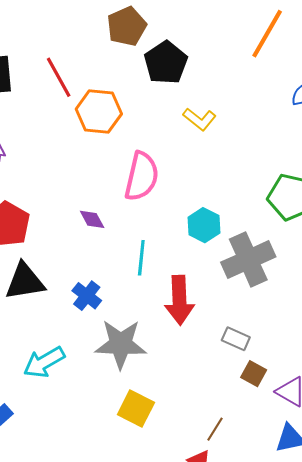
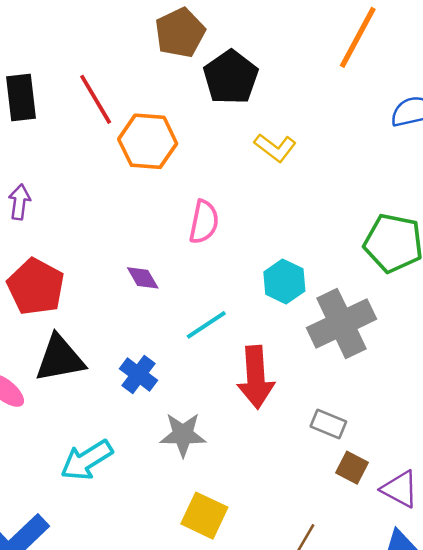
pink semicircle: (142, 176) -> (204, 222), size x0.7
cyan line: (141, 258) -> (206, 325), turned 52
gray star: (121, 344) -> (183, 435), size x0.7

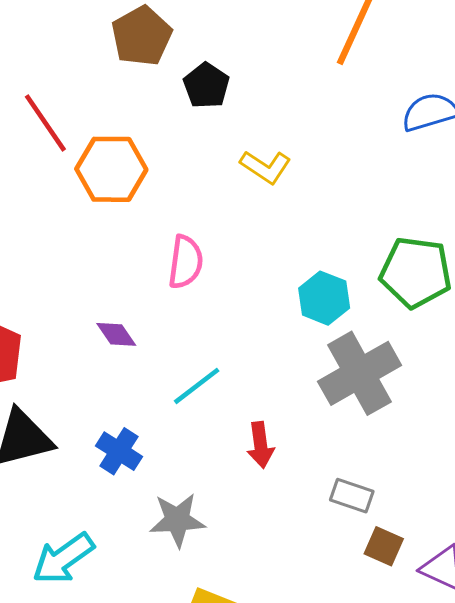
black pentagon: (231, 77) -> (206, 86), size x0.7
cyan hexagon: (284, 282) -> (324, 298), moved
red arrow: (256, 377) -> (260, 445), size x0.6

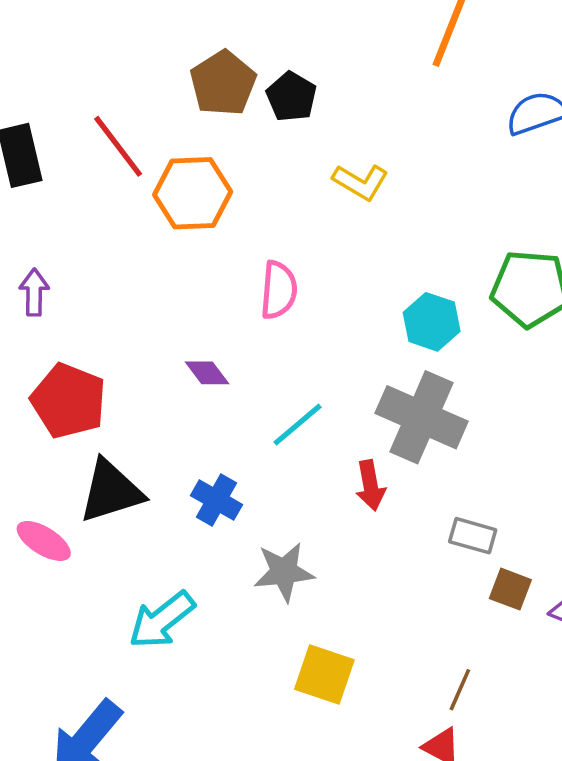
brown pentagon: (142, 36) -> (223, 83), moved
gray cross: (360, 373) -> (422, 417), moved, turned -34

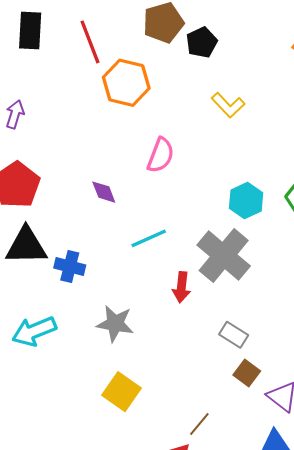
blue cross: (216, 500) -> (70, 267), moved, turned -32

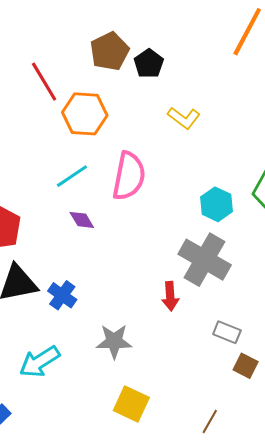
pink semicircle: (161, 155) -> (129, 176), size x1.4
cyan line: (149, 238) -> (72, 176), moved
blue cross: (70, 267) -> (62, 295), turned 32

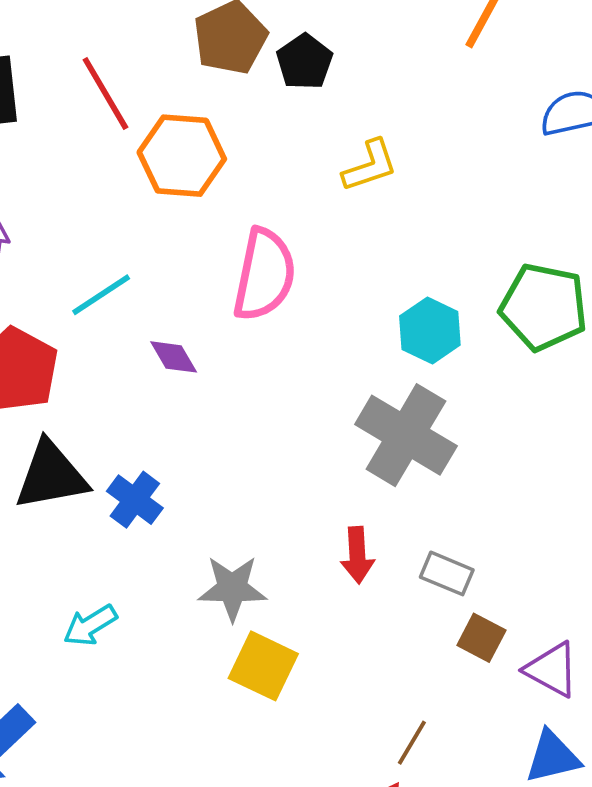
yellow L-shape: (184, 118) -> (370, 166), turned -56
cyan line: (72, 176) -> (101, 295), moved
red arrow: (170, 296) -> (357, 555), moved
cyan arrow: (39, 362) -> (90, 625), size x0.7
yellow square: (131, 404) -> (263, 666), moved

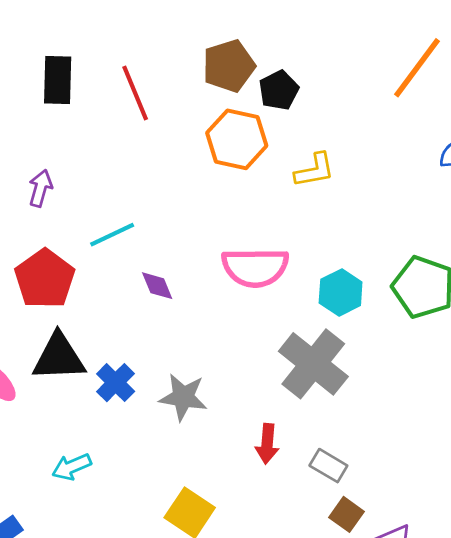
orange hexagon: (182, 156) -> (237, 139), moved
pink semicircle: (264, 275) -> (255, 267), moved, turned 70
gray star: (232, 588) -> (183, 397), moved

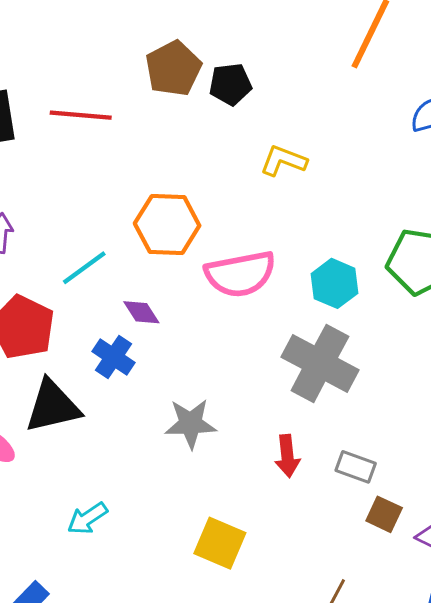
black pentagon: (279, 90) -> (230, 84), turned 30
red line: (135, 93) -> (81, 115), turned -52
orange hexagon: (237, 139) -> (167, 224), moved
yellow L-shape: (315, 170) -> (283, 161), turned -138
blue cross: (116, 383) -> (114, 357), moved

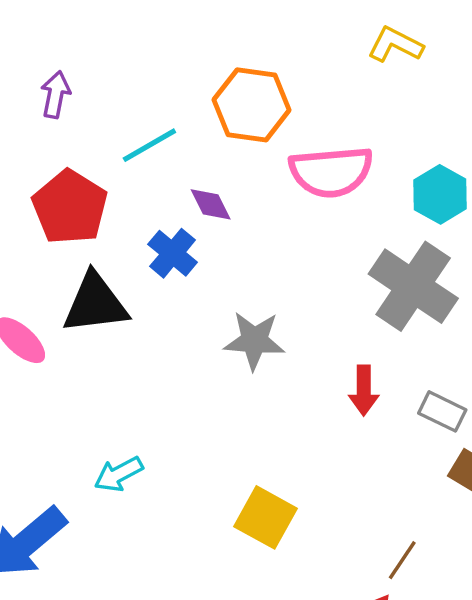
cyan arrow: (87, 518) -> (119, 474), moved
yellow square: (220, 543) -> (265, 517), moved

